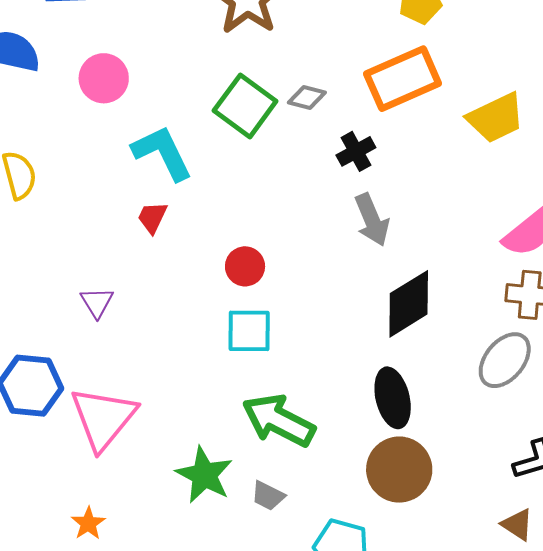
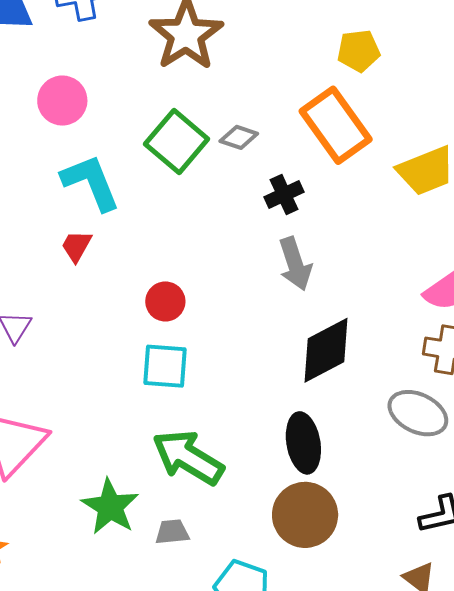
pink circle: (104, 78) -> (62, 101), moved
orange rectangle: (403, 79) -> (336, 125), turned 74
gray ellipse: (505, 360) -> (418, 413), turned 72
gray trapezoid: (268, 496) -> (172, 532), turned 144

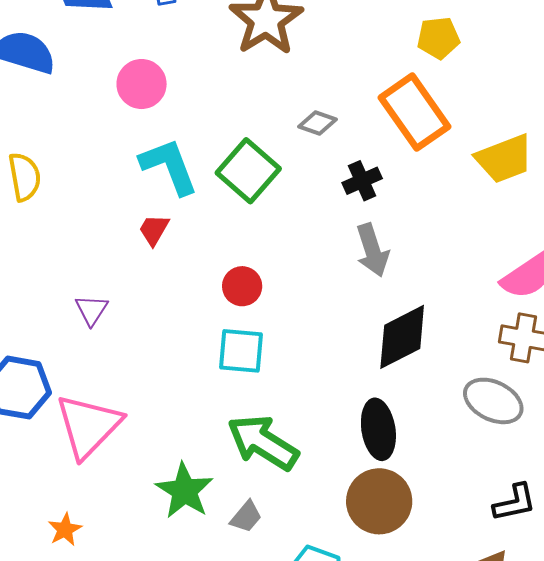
green square: (177, 141) -> (248, 171), moved
gray trapezoid: (172, 532) -> (246, 517), turned 135

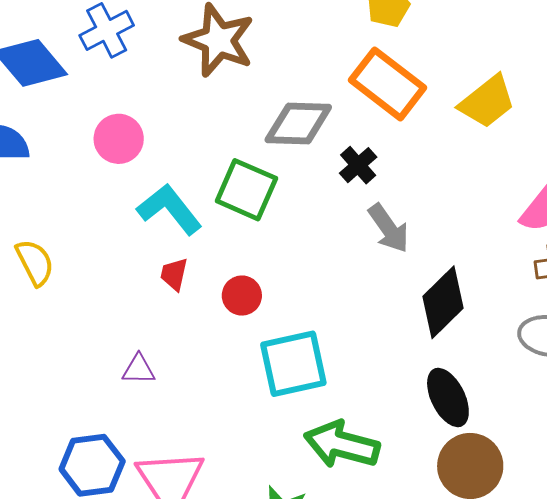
gray diamond: (318, 123) -> (298, 123), size x1.8
red circle: (242, 286) -> (242, 296), moved
purple triangle: (92, 310) -> (139, 369), turned -45
cyan square: (241, 351) -> (293, 364), size x1.4

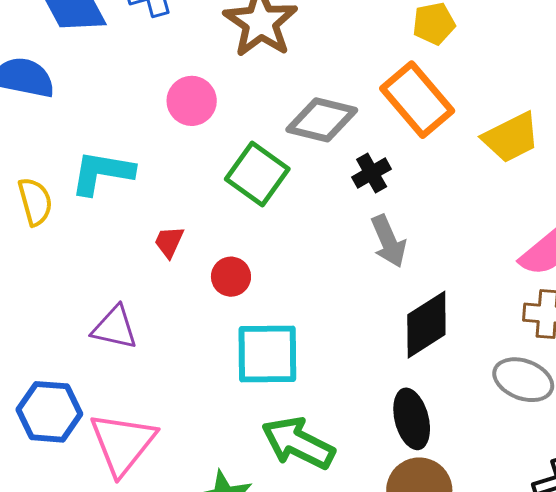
pink circle: (119, 139) -> (192, 101), moved
cyan L-shape: (169, 209) -> (102, 173), moved, turned -54
purple triangle: (139, 369) -> (115, 328), size x1.4

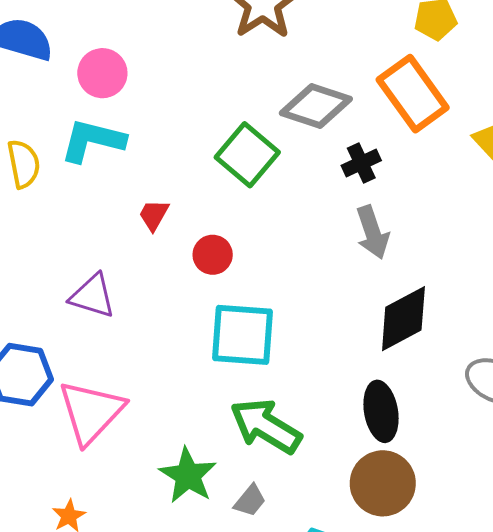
pink circle: (192, 101) -> (102, 73), moved

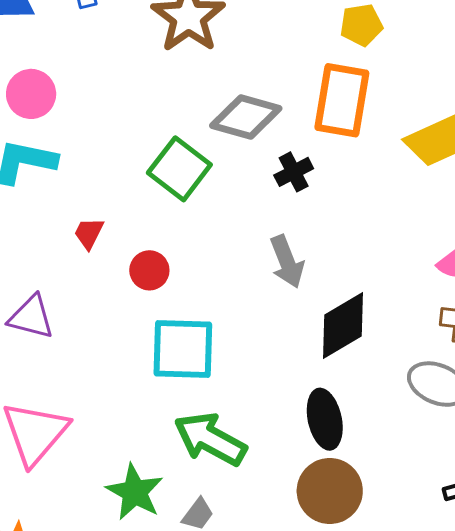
orange rectangle: (413, 94) -> (342, 100), turned 48
gray arrow: (372, 232) -> (287, 262), moved

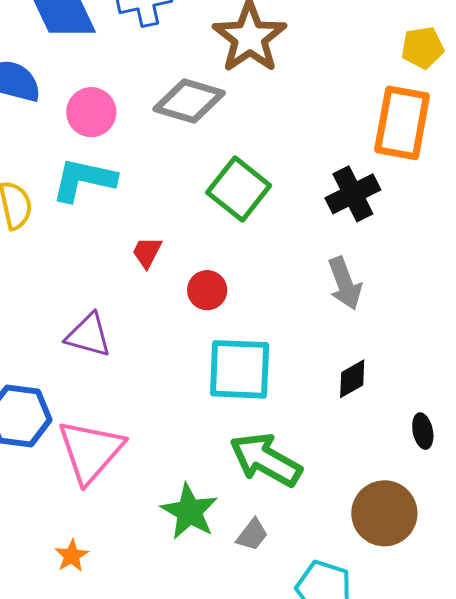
gray diamond: (246, 117) -> (189, 101), moved
black cross: (294, 172) -> (353, 194), size x1.4
black diamond: (343, 325) -> (352, 379), moved, size x0.6
black ellipse: (325, 419) -> (423, 431), moved, size x0.6

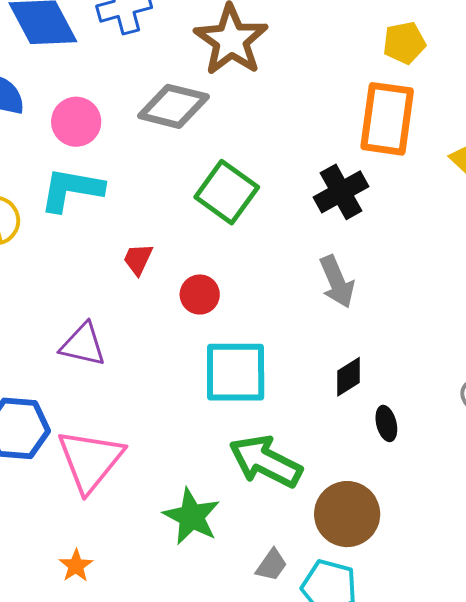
black ellipse: (423, 431) -> (386, 424), moved
brown circle: (384, 513) -> (347, 514), moved
gray trapezoid: (252, 535) -> (271, 565), moved

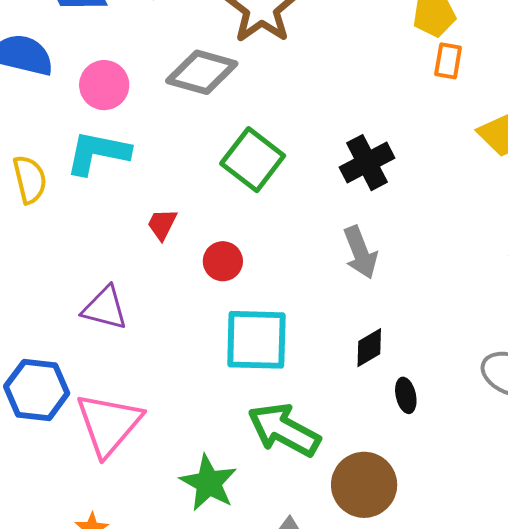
orange rectangle: (387, 119) -> (448, 61), moved, size x0.5

